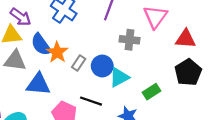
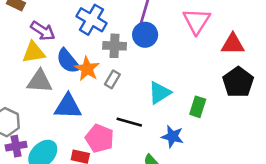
gray cross: (130, 40) -> (115, 46), moved
blue circle: (102, 66) -> (145, 35), moved
green rectangle: (151, 92) -> (198, 107), turned -36

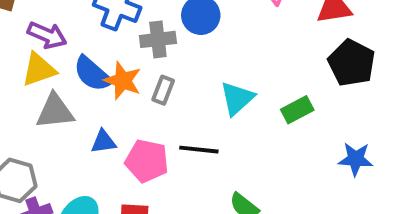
blue triangle: (68, 106) -> (103, 142), size x0.6
green rectangle: (198, 107) -> (297, 110), turned 54
blue star: (172, 136) -> (356, 159), moved
pink pentagon: (100, 138) -> (147, 161), moved

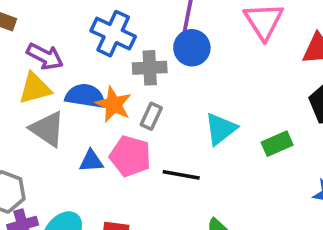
blue semicircle: (93, 74) -> (85, 96), turned 144
gray triangle: (55, 111) -> (47, 129), turned 36
pink pentagon: (147, 161) -> (130, 156), moved

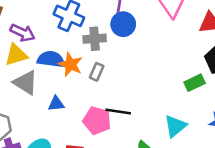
cyan triangle: (221, 129) -> (175, 126), moved
green rectangle: (277, 144) -> (195, 83), moved
pink pentagon: (130, 156) -> (97, 121), moved

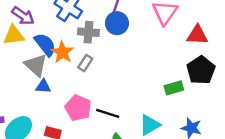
blue semicircle: (51, 59) -> (45, 45), turned 35
gray triangle: (25, 82) -> (36, 65), moved
black line: (118, 112) -> (108, 113), moved

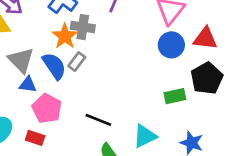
blue circle: (117, 23) -> (171, 45), moved
blue semicircle: (45, 45) -> (54, 66), moved
orange star: (62, 52) -> (65, 36), moved
pink pentagon: (78, 108) -> (47, 108), moved

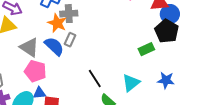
blue circle: (171, 45) -> (170, 14), moved
blue triangle: (28, 85) -> (39, 93), moved
pink pentagon: (47, 108) -> (35, 71), moved
black line: (98, 120) -> (95, 78), turned 48

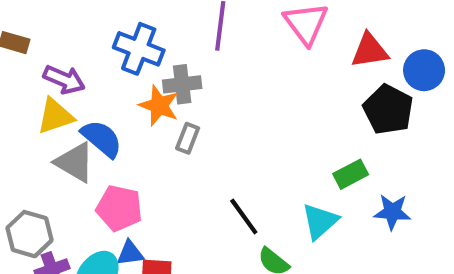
blue circle: (170, 14) -> (424, 70), moved
blue semicircle: (54, 46) -> (102, 139), moved
gray triangle: (29, 47) -> (75, 162), moved
green rectangle: (146, 49) -> (351, 174), moved

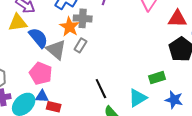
gray triangle: (75, 162) -> (56, 50), moved

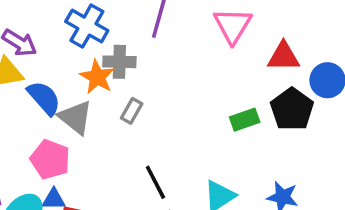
gray rectangle: (80, 45) -> (132, 111), moved
green rectangle: (157, 78) -> (245, 120), moved

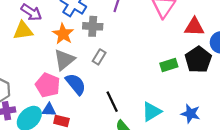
orange star: (97, 77) -> (63, 34), moved
blue semicircle: (44, 98) -> (76, 84), moved
gray triangle: (75, 117) -> (64, 60), turned 40

